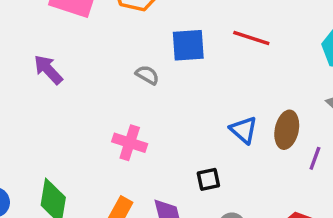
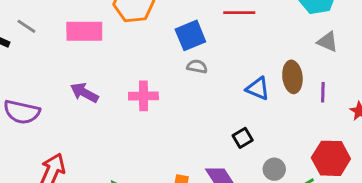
gray semicircle: (147, 75) -> (197, 67), moved
pink cross: (130, 143) -> (143, 96), moved

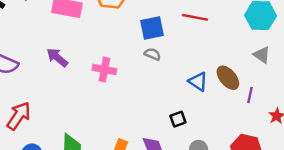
brown ellipse: (292, 77) -> (228, 78), turned -45

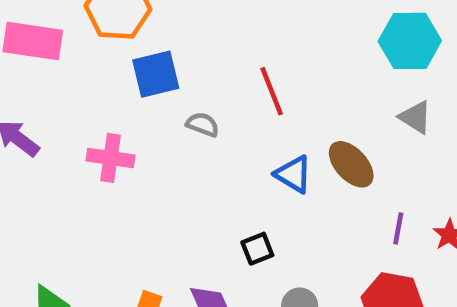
red line: (195, 17) -> (272, 91), moved, turned 60
blue square: (152, 28) -> (156, 74), moved
purple line: (250, 95) -> (398, 228), moved

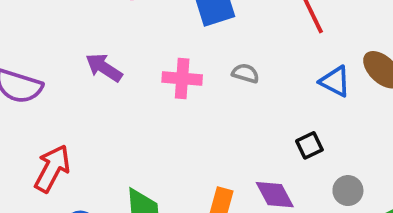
gray semicircle: (203, 124) -> (245, 73), moved

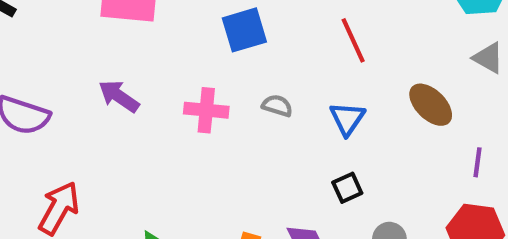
blue triangle: (335, 81) -> (347, 119), moved, turned 36

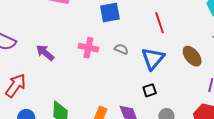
purple arrow: (119, 96) -> (45, 53), moved
blue triangle: (347, 119) -> (153, 58), size x1.4

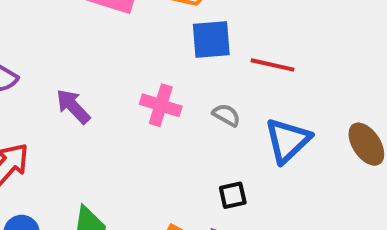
red line: (160, 23) -> (272, 65), moved, turned -65
black square: (150, 90) -> (233, 195), moved

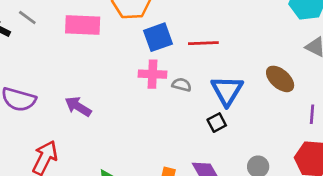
pink cross: (161, 105) -> (152, 74), moved
black square: (233, 195) -> (217, 123), moved

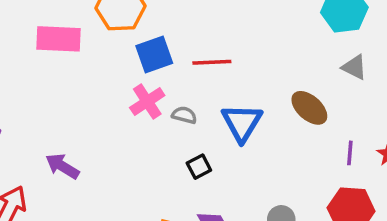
pink cross: (152, 74) -> (147, 102), turned -36
purple arrow: (78, 106) -> (62, 166), moved
black square: (217, 123) -> (199, 167), moved

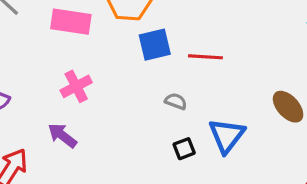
pink cross: (147, 102) -> (76, 86), moved
blue triangle: (242, 123) -> (227, 136), moved

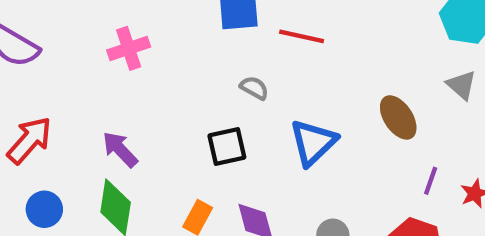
purple arrow: (62, 135) -> (120, 149), moved
black square: (184, 149) -> (227, 146), moved, size x1.4

